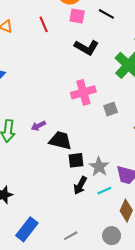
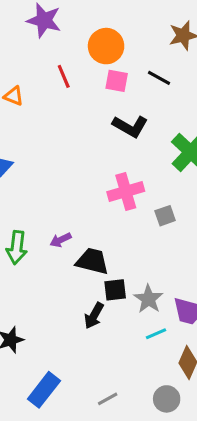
red line: (44, 24) -> (64, 76), moved
black arrow: (80, 185) -> (94, 316), moved

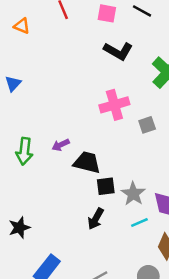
black arrow: (94, 316) -> (96, 219), moved

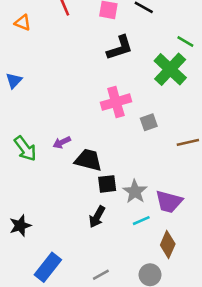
black L-shape: (118, 51) -> (120, 48), turned -48
green arrow: (24, 151) -> (25, 149), turned -44

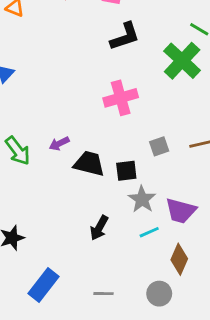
gray square: (149, 122) -> (159, 146), moved
black square: (107, 184) -> (126, 171), moved
gray line: (101, 275) -> (103, 294), turned 30

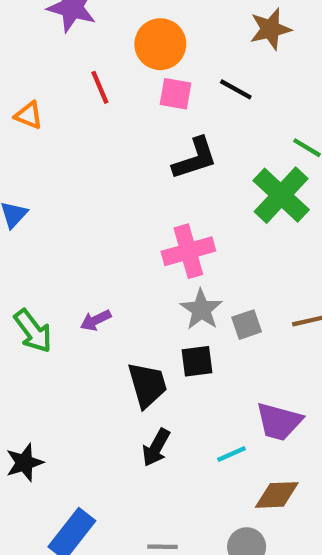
black trapezoid: (89, 164) -> (147, 385), moved, turned 60
gray star: (142, 199) -> (201, 309), moved
brown diamond: (179, 259) -> (277, 495), turned 64

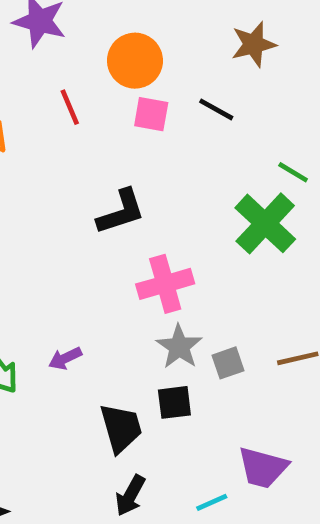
black L-shape: (195, 158) -> (121, 212), moved

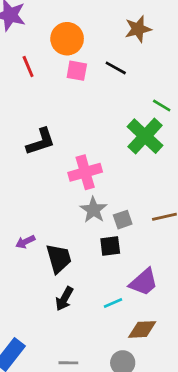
black L-shape: (121, 212) -> (41, 142), moved
purple arrow: (65, 358) -> (25, 242), moved
black square: (174, 402) -> (110, 246), moved
purple trapezoid: (263, 468) -> (144, 282), turned -56

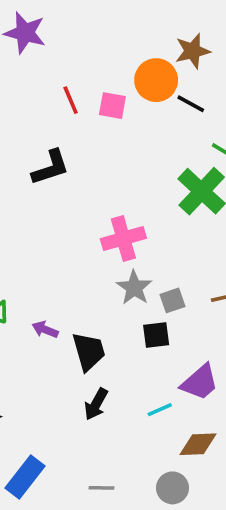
orange circle: (67, 39) -> (156, 80), moved
red line: (28, 67) -> (71, 100), moved
black line: (116, 68) -> (191, 104), moved
black L-shape: (41, 142) -> (51, 167), moved
purple arrow: (25, 242) -> (45, 330), turned 48

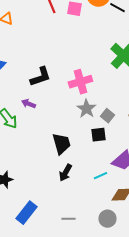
black L-shape: (51, 167) -> (40, 77), moved
gray square: (172, 300) -> (107, 116), turned -32
purple arrow: (45, 330) -> (28, 104), moved

